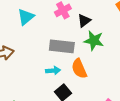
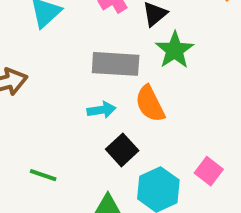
green star: (94, 41) -> (175, 50), turned 30

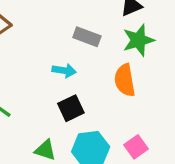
gray rectangle: (116, 64) -> (87, 37), size x0.7
orange semicircle: (150, 104) -> (125, 80), moved

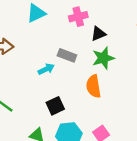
cyan arrow: (64, 71) -> (46, 69), moved, turned -35

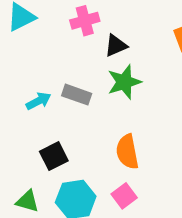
gray rectangle: (67, 55) -> (77, 95), moved
orange semicircle: (93, 86) -> (127, 152), moved

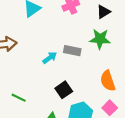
black triangle: (116, 45) -> (103, 12), moved
green star: (124, 82) -> (100, 39), turned 30

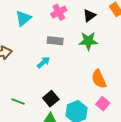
gray rectangle: (72, 51) -> (55, 41), moved
black square: (64, 90) -> (51, 99), moved

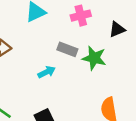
green star: (88, 41) -> (94, 58), moved

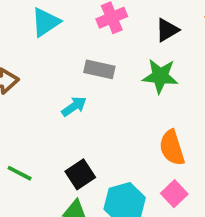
green star: (94, 58) -> (160, 76), moved

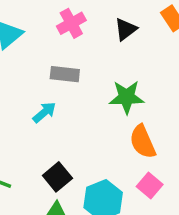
green star: (160, 76) -> (127, 97), moved

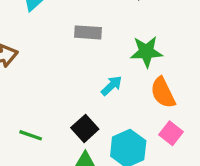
cyan arrow: (44, 112) -> (112, 86), moved

